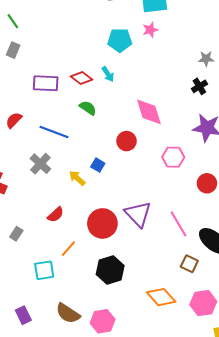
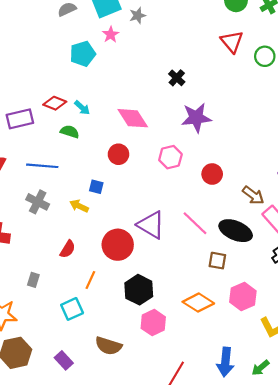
gray star: (206, 59) -> (138, 15), moved
cyan arrow: (108, 74) -> (82, 108), moved
pink hexagon: (103, 321) -> (153, 323), moved

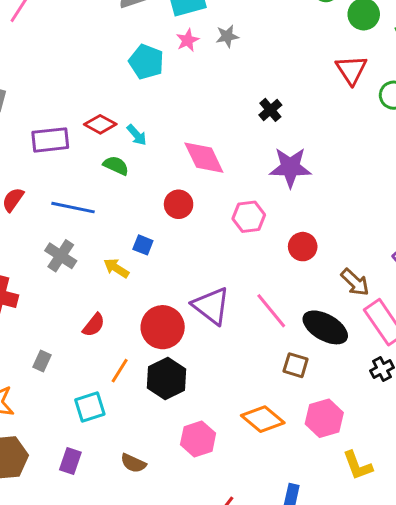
gray star: (138, 15) -> (227, 36), moved
cyan pentagon: (83, 54) -> (146, 62), turned 30
black hexagon: (139, 290) -> (166, 379), moved
brown semicircle: (108, 346) -> (133, 463), size x0.7
purple rectangle: (64, 360) -> (70, 461), moved, turned 54

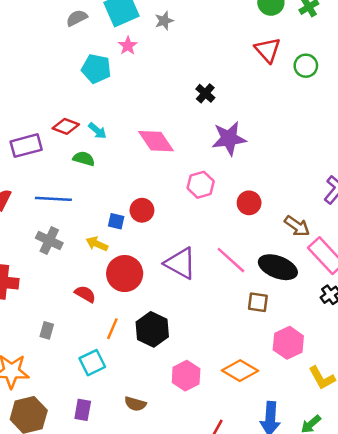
gray star: (227, 36) -> (164, 21), moved
red circle: (179, 204) -> (142, 210), moved
red semicircle: (94, 325) -> (85, 294), turned -90
red circle: (163, 327) -> (125, 274), moved
orange diamond: (263, 419) -> (240, 371), moved

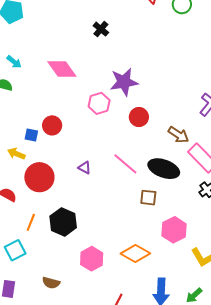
purple star: (229, 139) -> (124, 82), moved
purple triangle: (180, 263) -> (85, 168), size x0.5

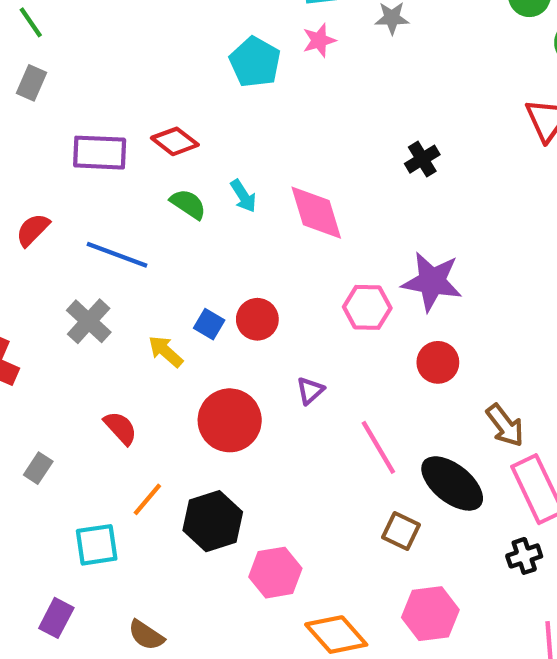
cyan arrow: (14, 62) -> (243, 196), moved
purple triangle: (85, 168) -> (310, 391), moved, turned 32
red circle: (39, 177) -> (230, 420), moved
pink hexagon: (92, 259) -> (275, 573), moved

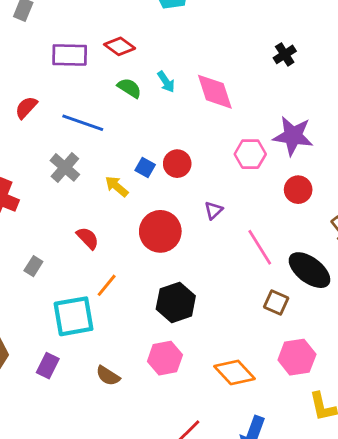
black hexagon: (213, 521) -> (176, 302), moved
cyan square: (97, 545) -> (74, 316), size x1.4
pink hexagon: (275, 573) -> (165, 358), moved

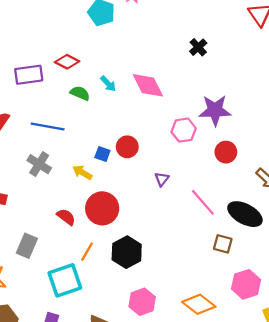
red circle: (160, 231) -> (102, 208), moved
gray rectangle: (33, 266) -> (27, 246), size x1.5
black hexagon: (176, 302) -> (127, 252), moved

